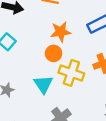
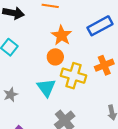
orange star: (61, 32) -> (62, 35), turned -30

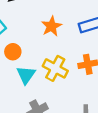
orange circle: (55, 57) -> (13, 52), moved

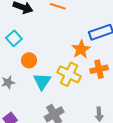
orange star: (51, 26) -> (81, 49), moved

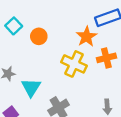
orange circle: (29, 60) -> (39, 36), moved
cyan triangle: (42, 81) -> (31, 87), moved

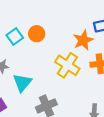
cyan square: (14, 26) -> (15, 37), moved

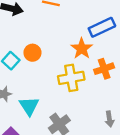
yellow cross: (67, 65) -> (71, 78), turned -30

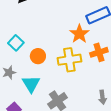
orange circle: (32, 53) -> (38, 56), moved

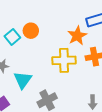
orange circle: (38, 56) -> (31, 31), moved

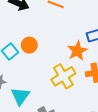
yellow cross: (64, 60) -> (63, 76), turned -30

